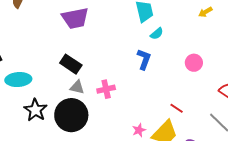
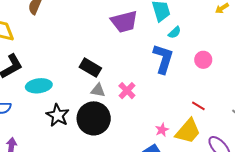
purple trapezoid: (75, 18) -> (124, 22), moved
blue L-shape: (144, 59) -> (163, 59), size x1.4
pink circle: (194, 63) -> (203, 60), moved
pink cross: (106, 89) -> (127, 91), turned -30

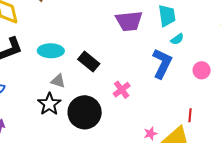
cyan ellipse: (39, 86) -> (51, 51), moved
gray triangle: (98, 90) -> (58, 81), moved
red line: (198, 106) -> (190, 115), turned 56

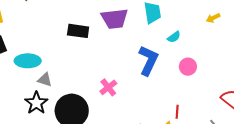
cyan semicircle: (177, 39) -> (174, 37), moved
cyan ellipse: (51, 51) -> (28, 61), moved
black rectangle: (89, 61) -> (78, 31), moved, turned -30

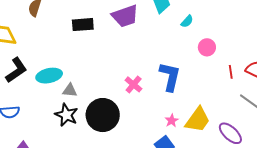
black rectangle: (78, 31) -> (83, 25), moved
blue L-shape: (148, 60) -> (170, 77), moved
red line: (177, 112) -> (231, 72), moved

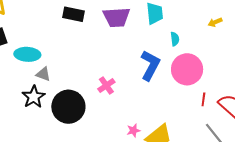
cyan semicircle: (187, 21) -> (175, 39), turned -64
pink circle: (207, 47) -> (187, 69), size x1.8
blue L-shape: (170, 77) -> (150, 65), moved

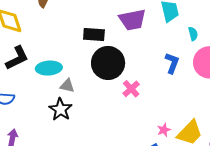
black rectangle: (73, 14) -> (94, 35), moved
blue L-shape: (150, 65) -> (172, 63), size x0.7
black circle: (68, 107) -> (108, 63), moved

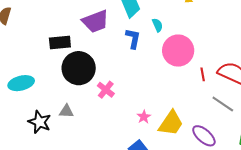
blue L-shape: (172, 63) -> (133, 39), moved
gray triangle: (67, 86) -> (66, 111), moved
pink star: (164, 130) -> (144, 117), moved

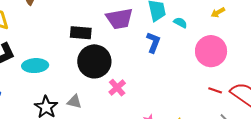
cyan semicircle: (157, 25) -> (180, 23), moved, turned -48
pink circle: (178, 51) -> (211, 51), moved
red line: (203, 74) -> (215, 90), turned -72

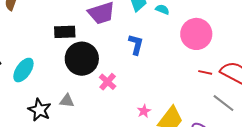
blue L-shape: (153, 42) -> (136, 45), moved
cyan ellipse: (35, 66) -> (23, 70), turned -45

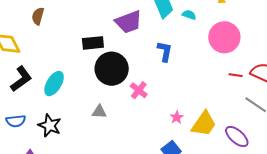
black star: (40, 110) -> (50, 125), moved

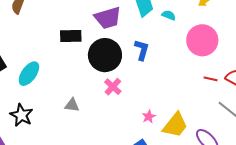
black circle: (112, 69) -> (105, 55), moved

